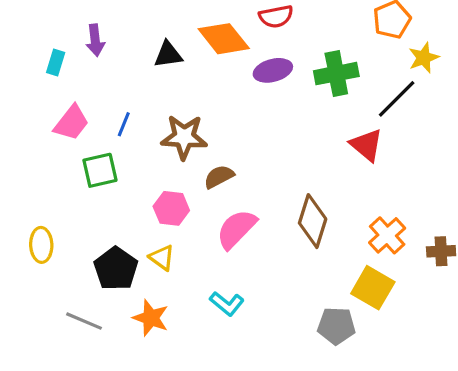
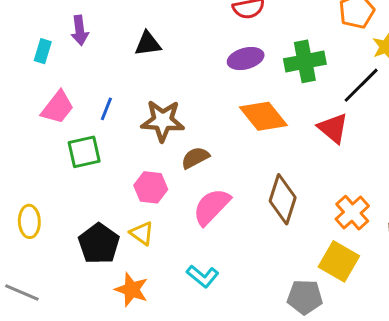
orange diamond: (224, 39) -> (263, 116), moved
gray line: (84, 321) -> (22, 293), moved

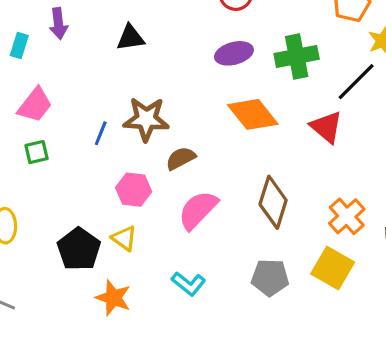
blue line: (106, 109) -> (101, 133), moved
green square: (84, 152) -> (36, 152), moved, size x0.7
gray pentagon: (305, 297) -> (270, 277), moved

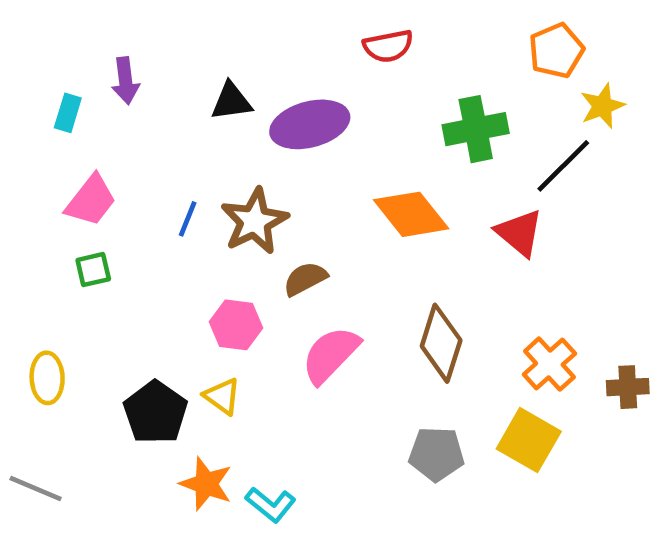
purple ellipse: (234, 53) -> (310, 124), moved, size x1.4
brown star: (146, 119) -> (254, 221), turned -30
blue line: (101, 133) -> (188, 219), moved
cyan L-shape: (188, 284) -> (271, 505), moved

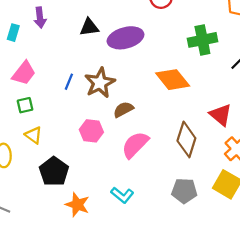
red triangle: (519, 233) -> (221, 115), moved
yellow triangle: (222, 396) -> (34, 135), moved
cyan L-shape: (271, 505) -> (122, 195), moved

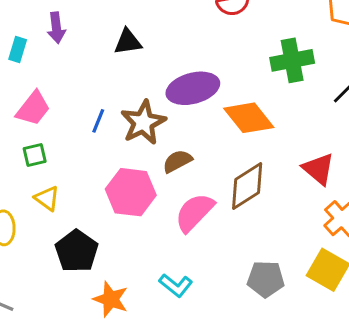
purple ellipse: (126, 38) -> (193, 88), moved
pink hexagon: (91, 131) -> (131, 192), size x1.4
brown diamond: (186, 139) -> (247, 186), moved, turned 40

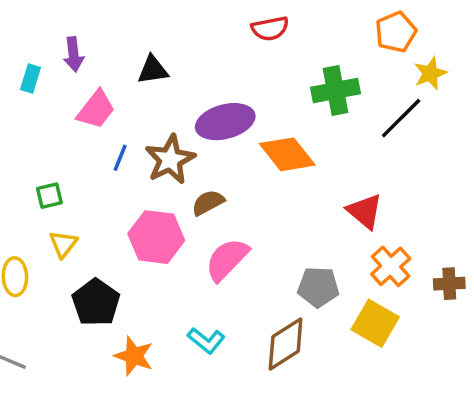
pink trapezoid: (33, 108) -> (96, 110), moved
brown diamond: (247, 186) -> (286, 344), moved
yellow triangle: (47, 198) -> (63, 244), turned 32
gray pentagon: (266, 279) -> (318, 287), moved

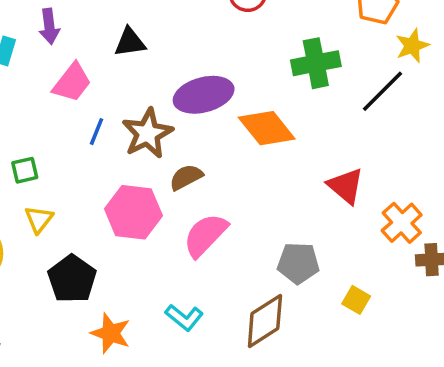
orange cross: (391, 266) -> (402, 223), moved
yellow square: (375, 323) -> (356, 300), size x0.6

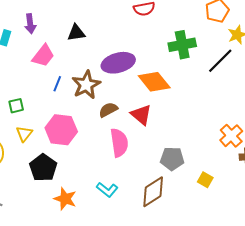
red triangle: (346, 186) -> (141, 115), moved
pink hexagon: (133, 212) -> (61, 130), moved
pink semicircle: (205, 235) -> (119, 143), turned 128

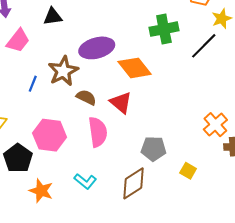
blue line: (57, 84) -> (33, 84), moved
brown semicircle: (108, 110) -> (86, 97), turned 54
pink hexagon: (61, 130) -> (50, 135), moved

